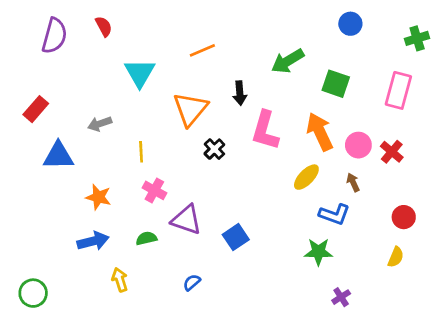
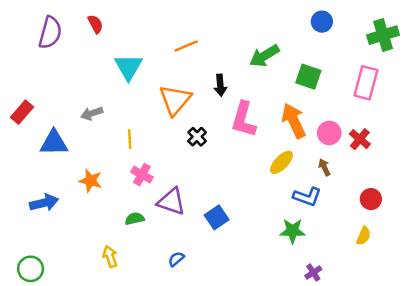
green cross: (417, 38) -> (383, 35), size x1.4
red rectangle: (36, 109) -> (22, 112), moved
blue arrow: (93, 241) -> (44, 203), moved

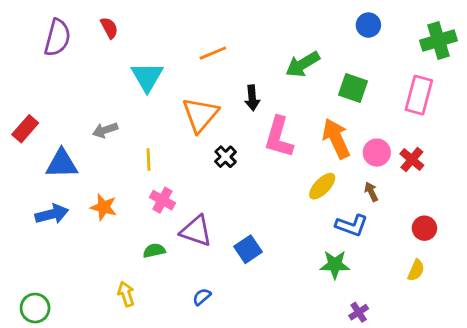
blue arrow: (44, 203) -> (52, 214), moved

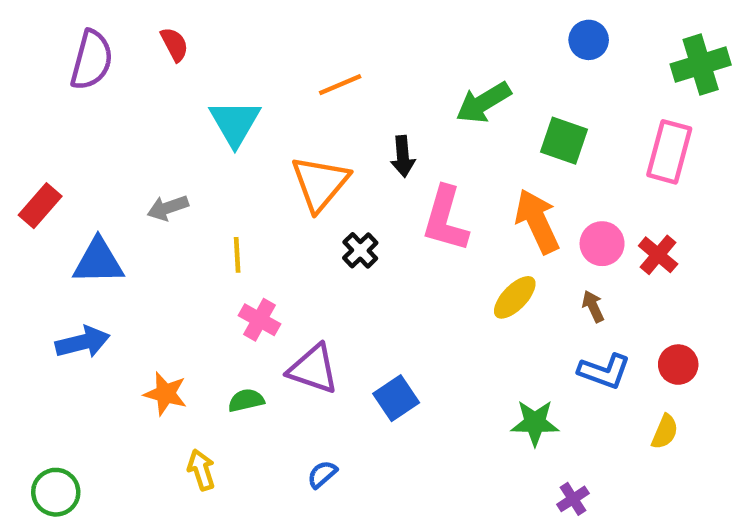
orange star: (104, 207) -> (165, 394), moved
blue L-shape: (352, 225) -> (604, 371), moved

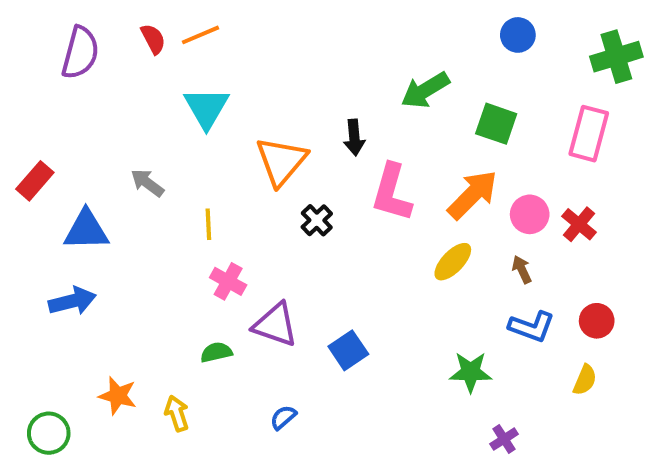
orange line: (340, 85) -> (200, 35), moved
gray arrow: (168, 208) -> (147, 183), turned 56
orange arrow: (537, 221) -> (473, 195), turned 70
orange star: (165, 394) -> (118, 396), moved

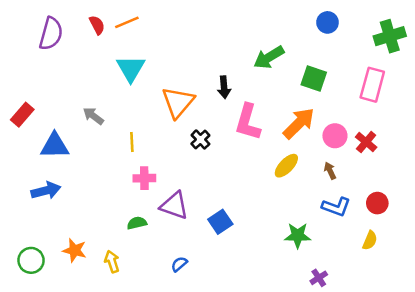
pink cross: (228, 281) -> (144, 178), turned -30
green circle: (49, 433) -> (31, 260), moved

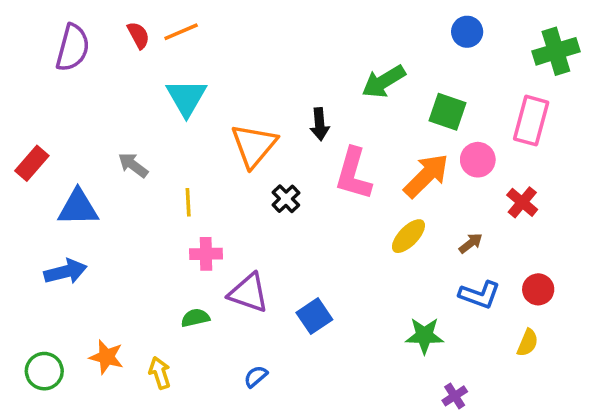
pink circle: (335, 136) -> (478, 160), moved
brown arrow: (330, 171) -> (471, 243), turned 77

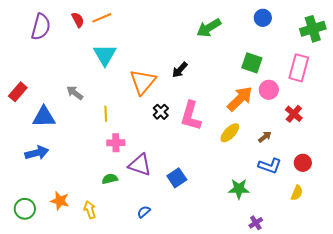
green arrow: (384, 81) -> (209, 28), moved
black arrow: (320, 124) -> (180, 70), turned 48
pink L-shape: (353, 174) -> (191, 116), moved

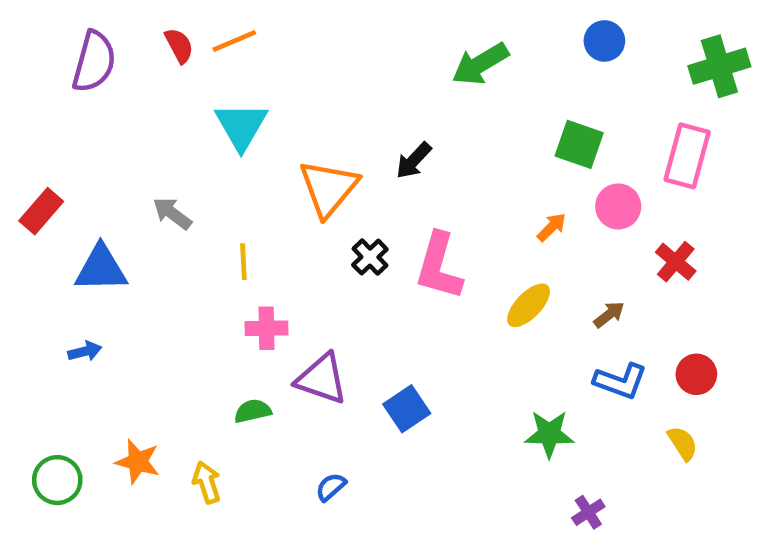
orange arrow: (240, 99) -> (552, 227), size x0.5
blue arrow: (37, 153) -> (85, 351), size x0.6
yellow semicircle: (297, 193) -> (683, 443), turned -56

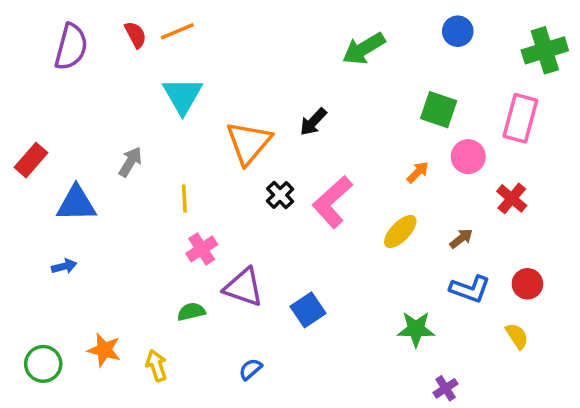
gray arrow: (172, 213) -> (130, 162), turned 84
pink L-shape: (439, 266) -> (332, 202), turned 32
pink cross: (266, 328) -> (202, 249), turned -32

